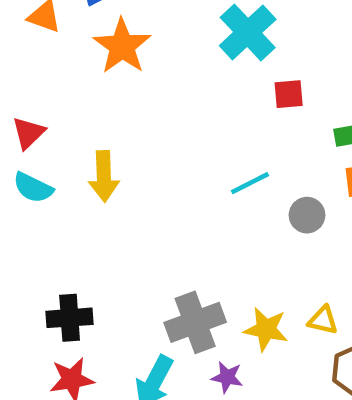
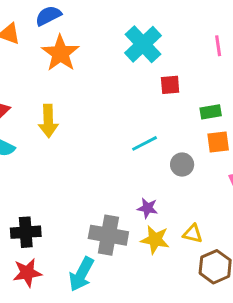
yellow arrow: (104, 176) -> (48, 121), moved
gray cross: (195, 322) -> (108, 235), turned 30
purple star: (227, 377) -> (147, 208), moved

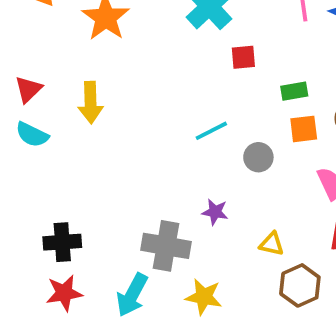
yellow star: (155, 240) -> (204, 297), moved

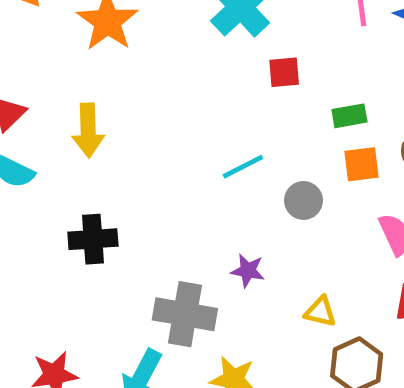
black cross: (62, 242) -> (93, 239), moved

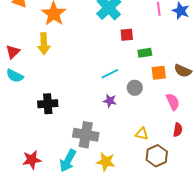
green rectangle: (349, 116) -> (145, 53), moved
yellow arrow: (88, 130) -> (44, 44), moved
purple star: (248, 271) -> (110, 101), moved

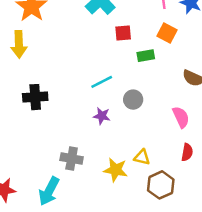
orange square: (159, 73) -> (167, 33), moved, turned 35
black cross: (48, 104) -> (35, 97), moved
gray cross: (86, 135) -> (72, 159), size x0.7
yellow star: (106, 162) -> (116, 170), moved

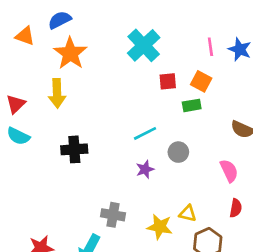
orange square: (167, 33) -> (201, 81), moved
purple star: (102, 116) -> (145, 169), turned -30

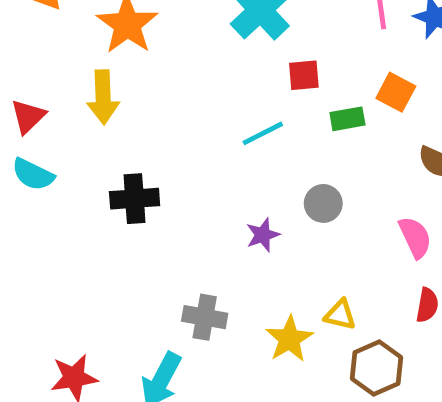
orange square: (201, 81) -> (396, 92), moved
cyan line: (145, 133) -> (263, 133), moved
yellow star: (160, 227) -> (289, 339), turned 30

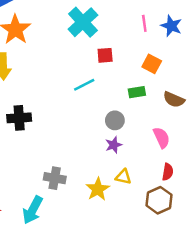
green rectangle: (347, 119) -> (137, 92), moved
purple star: (263, 235) -> (114, 145), moved
brown hexagon: (376, 368) -> (159, 200), moved

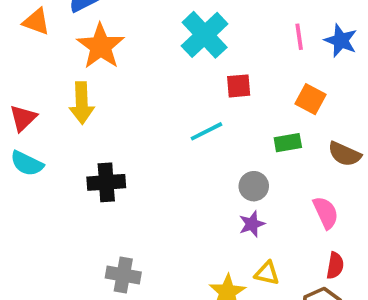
gray cross: (55, 178) -> (123, 275), moved

